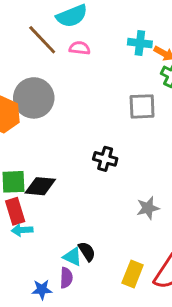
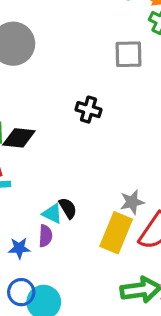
gray star: (148, 208) -> (132, 202), moved
yellow rectangle: (133, 274) -> (116, 233), size x1.4

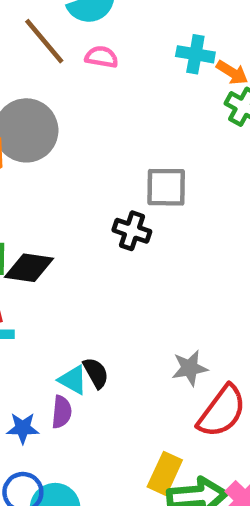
gray square: (128, 54) -> (166, 187), moved
yellow rectangle: (116, 233) -> (165, 473), moved, size x0.7

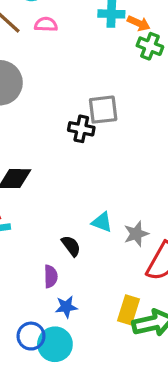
black cross: (132, 231) -> (81, 129), moved
cyan triangle: (73, 380) -> (102, 222), moved
blue star: (23, 428) -> (66, 307), moved

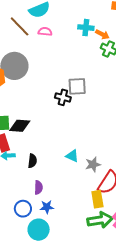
black semicircle: (71, 246) -> (32, 161), moved, turned 40
yellow rectangle: (129, 310) -> (97, 199), moved, turned -30
blue circle: (31, 336) -> (23, 209), moved

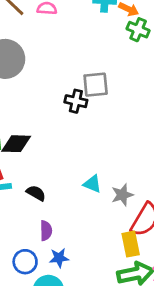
black semicircle: (32, 161) -> (36, 193), turned -64

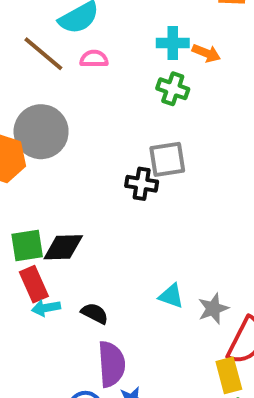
green cross: (138, 30) -> (173, 89), moved
purple semicircle: (46, 231) -> (111, 364), size x1.6

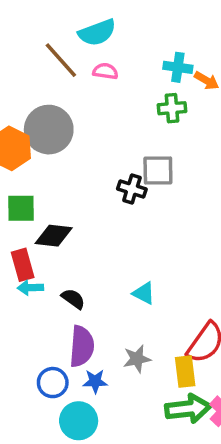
green cross: (173, 89) -> (172, 108), turned -32
green square: (27, 246) -> (21, 208), moved
gray star: (213, 309) -> (137, 359), moved

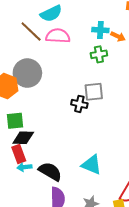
pink semicircle: (105, 71) -> (58, 36), size x1.6
black diamond: (54, 236) -> (23, 138), moved
cyan triangle: (144, 293) -> (92, 165), size x1.5
black semicircle: (73, 299) -> (50, 172), size x1.6

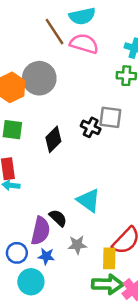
black diamond: (23, 138) -> (53, 139), moved, turned -60
black semicircle: (50, 172) -> (58, 218), moved, size x0.7

